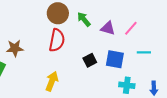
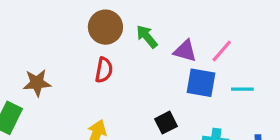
red semicircle: (57, 40) -> (104, 70), size x0.7
blue square: (115, 59) -> (201, 83), moved
black square: (90, 60) -> (166, 123), moved

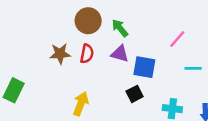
purple triangle: (185, 51) -> (120, 54), moved
brown star: (37, 83) -> (60, 54), moved
blue square: (201, 83) -> (144, 67), moved

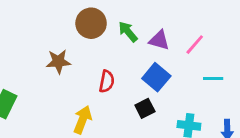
red semicircle: (87, 54) -> (107, 81), moved
purple triangle: (120, 54) -> (159, 40), moved
blue square: (144, 67) -> (156, 77), turned 30

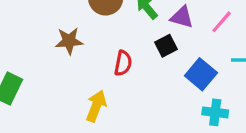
blue square: (156, 77) -> (201, 74), moved
black square: (145, 108) -> (166, 46), moved

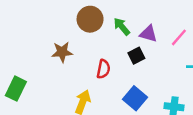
blue square: (201, 74) -> (135, 98), moved

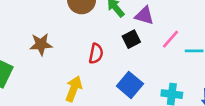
pink line: (179, 37) -> (171, 39), moved
brown star: (62, 52) -> (41, 44), moved

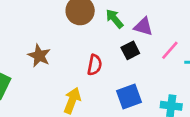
brown star: (41, 44) -> (39, 56), turned 30
blue square: (130, 85) -> (129, 97), turned 30

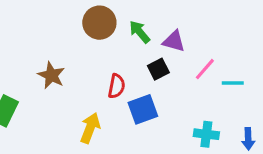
blue square: (129, 97) -> (143, 109), moved

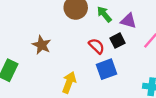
red semicircle: (116, 86) -> (97, 46), moved, turned -56

